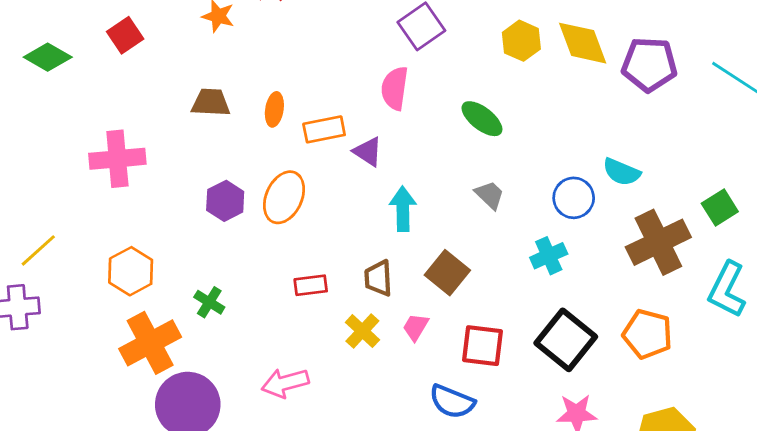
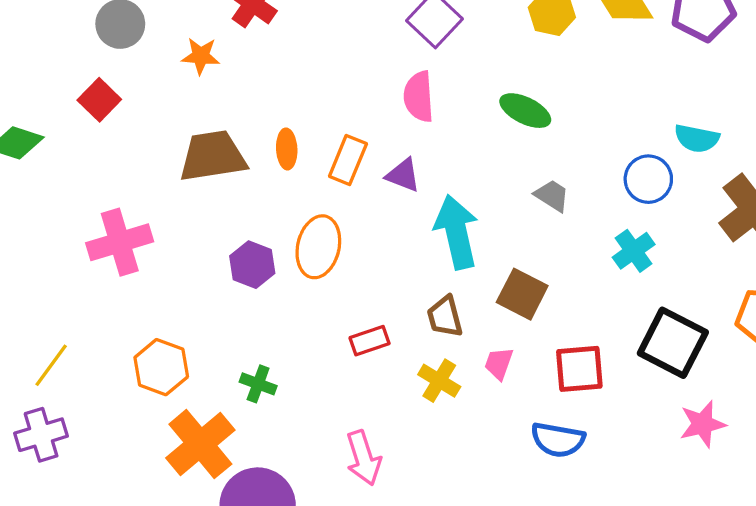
brown trapezoid: (211, 103) -> (213, 156), size x1.5
orange rectangle: (324, 129) -> (348, 160), turned -45
cyan arrow: (403, 209) -> (456, 232), size x1.4
pink arrow: (285, 383) -> (364, 458), turned -81

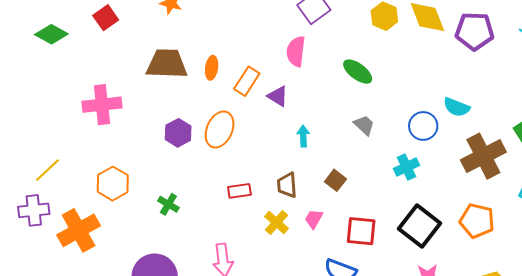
cyan arrow: (456, 232) -> (303, 136), size x0.5
brown square: (522, 294) -> (335, 180), size x0.7
orange cross: (200, 444) -> (79, 230), moved

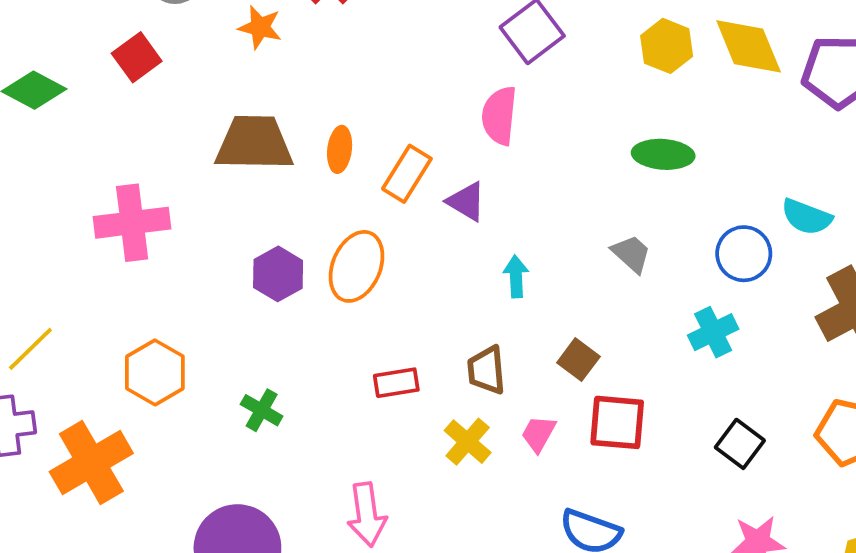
green ellipse: (358, 72) -> (663, 154), moved, turned -32
black square: (420, 226) -> (740, 444), size x0.6
red square: (361, 231) -> (617, 422), moved

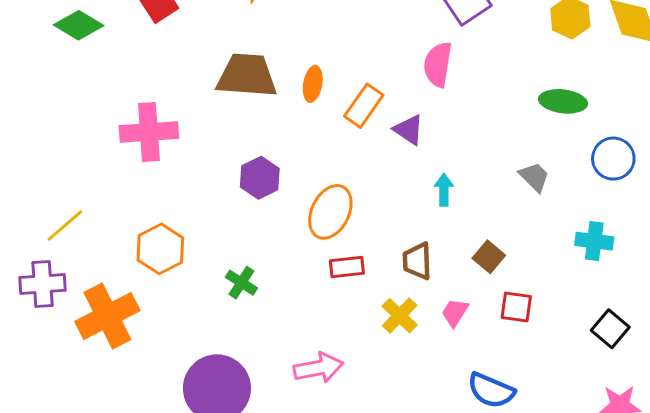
blue circle: (744, 254) -> (613, 159), moved
orange ellipse: (356, 266) -> (330, 212), moved
cyan cross: (713, 332) -> (594, 241), turned 30
red square: (617, 422) -> (516, 307), size x0.7
pink arrow: (367, 515) -> (318, 368), turned -96

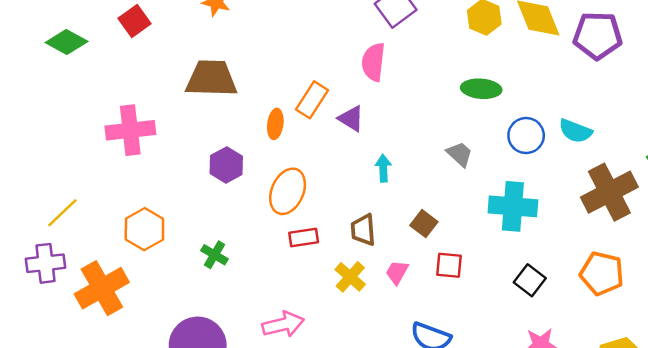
orange ellipse: (313, 84) -> (275, 124), moved
cyan cross: (594, 241) -> (513, 206), size x1.5

